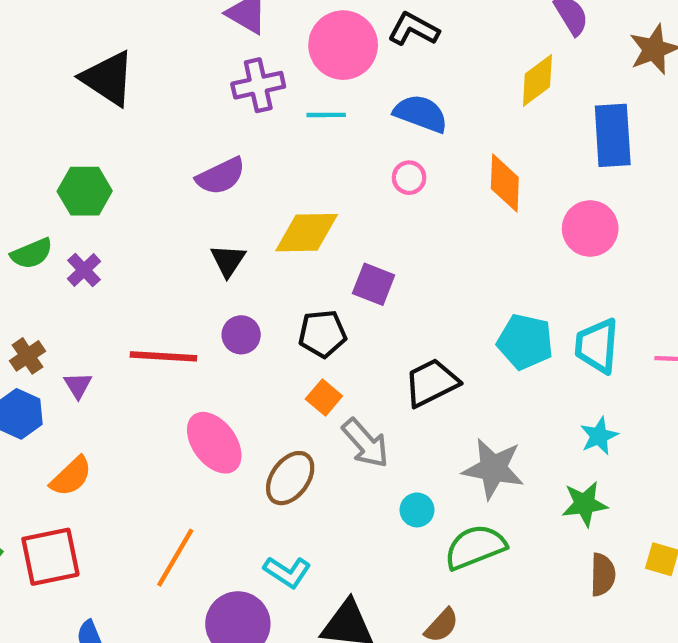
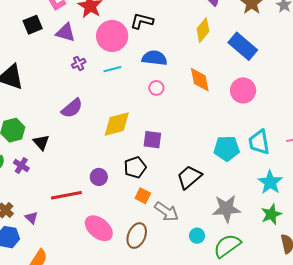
purple cross: (258, 85) -> (79, 63), size x0.6
blue rectangle: (613, 135) -> (243, 46), turned -32
black triangle: (228, 261) -> (41, 142), moved
cyan star: (599, 436) -> (270, 182), size x1.4

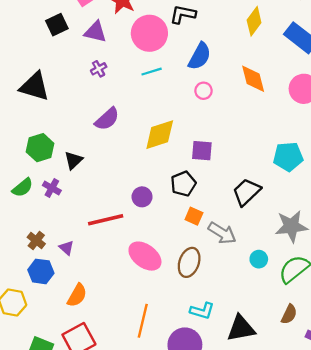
blue semicircle: (154, 58) -> (200, 56), turned 115
purple cross: (79, 63) -> (99, 69), moved
black triangle: (41, 142) -> (73, 160), turned 30

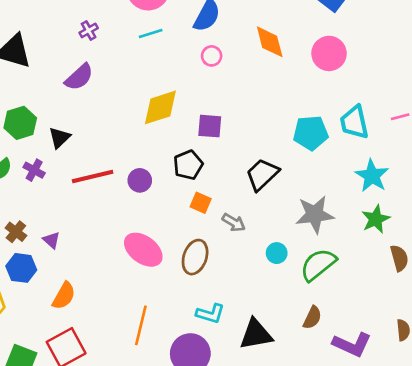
purple semicircle: (107, 119) -> (79, 77), moved
red line: (106, 220) -> (93, 176), moved
gray arrow: (222, 233) -> (234, 222), size x0.7

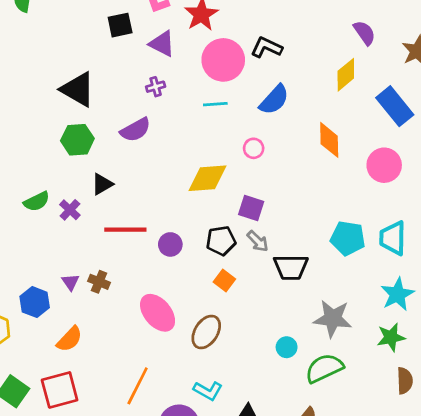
pink circle: (212, 56) -> (254, 148), moved
green hexagon: (20, 123) -> (77, 140), moved
black trapezoid: (262, 174) -> (291, 267), turned -150
gray arrow: (234, 222) -> (258, 241), moved
brown cross: (16, 232) -> (99, 282), moved, turned -30

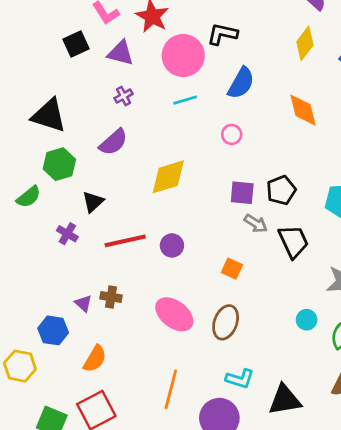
yellow diamond: (207, 178) -> (168, 177), moved
green semicircle: (37, 201) -> (29, 197), moved
black pentagon: (221, 241) -> (281, 190), moved
black trapezoid: (291, 267) -> (293, 241), turned -102

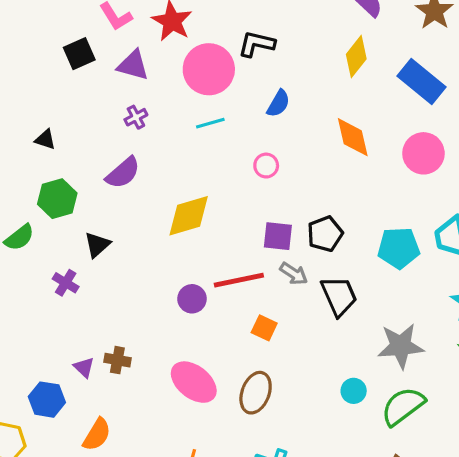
blue semicircle: (241, 83) -> (278, 104), size x0.7
black triangle: (49, 115) -> (45, 139), size x0.5
red line: (125, 241) -> (239, 280), moved

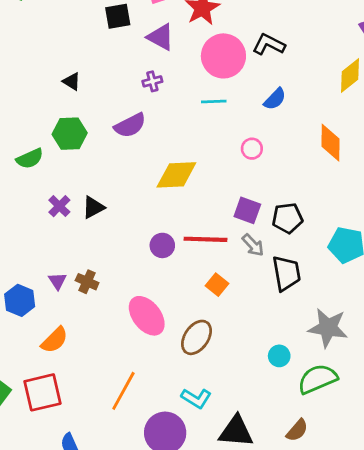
black triangle: (97, 245) -> (93, 207), moved

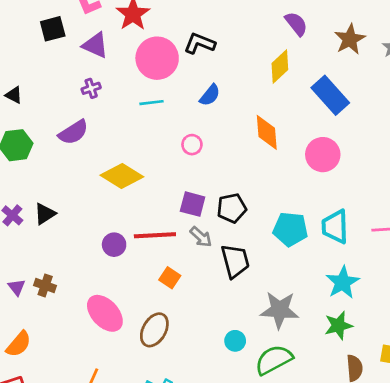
yellow diamond: (176, 175) -> (122, 176), turned 39

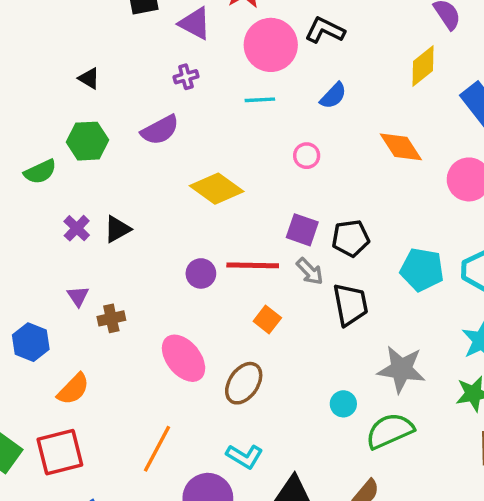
orange diamond: (267, 132) -> (401, 147), turned -33
brown cross: (45, 286) -> (111, 318), turned -35
purple triangle: (17, 287) -> (78, 296), moved

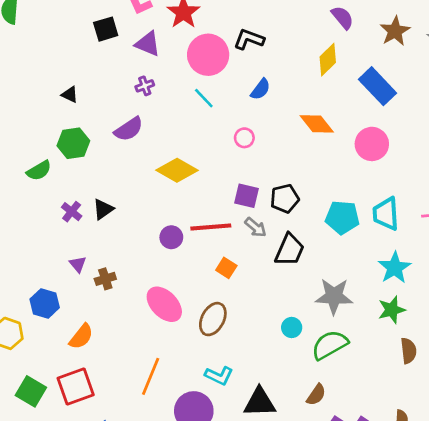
cyan line: (260, 100) -> (204, 98), turned 55
black trapezoid: (350, 304) -> (290, 250), turned 40

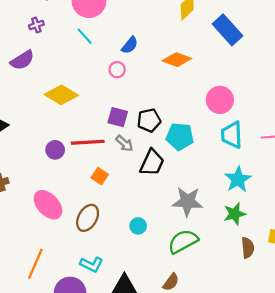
blue semicircle: (260, 89) -> (130, 45), moved
orange diamond: (317, 124) -> (177, 60), turned -32
pink circle: (372, 144) -> (220, 100), moved
cyan pentagon: (342, 217) -> (180, 136), moved
cyan circle: (292, 327) -> (138, 226), moved

